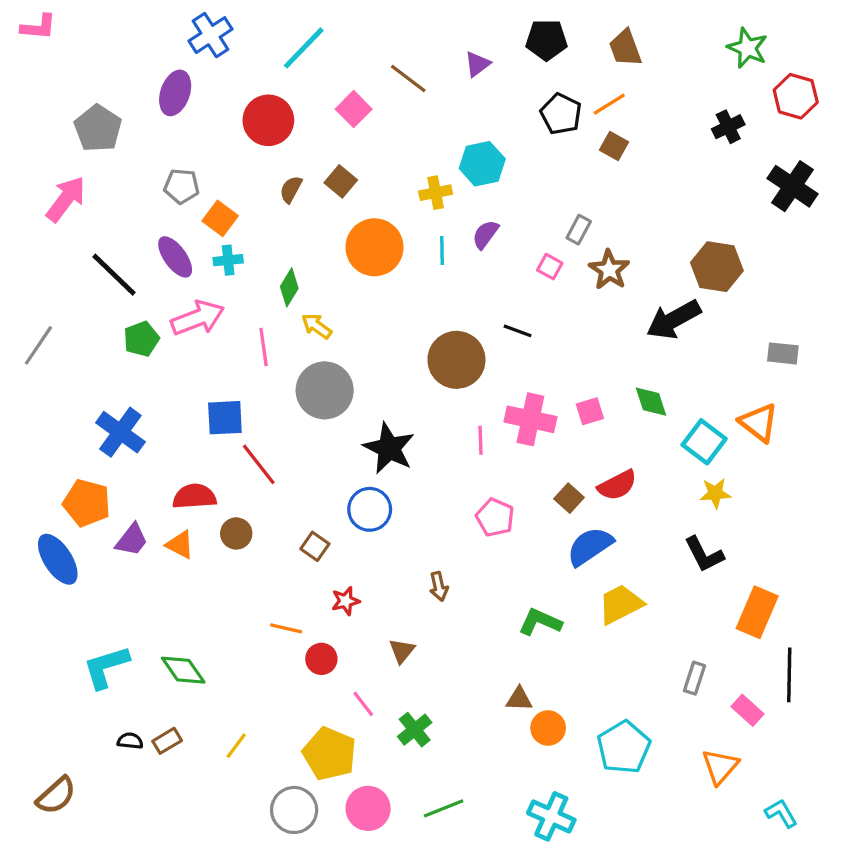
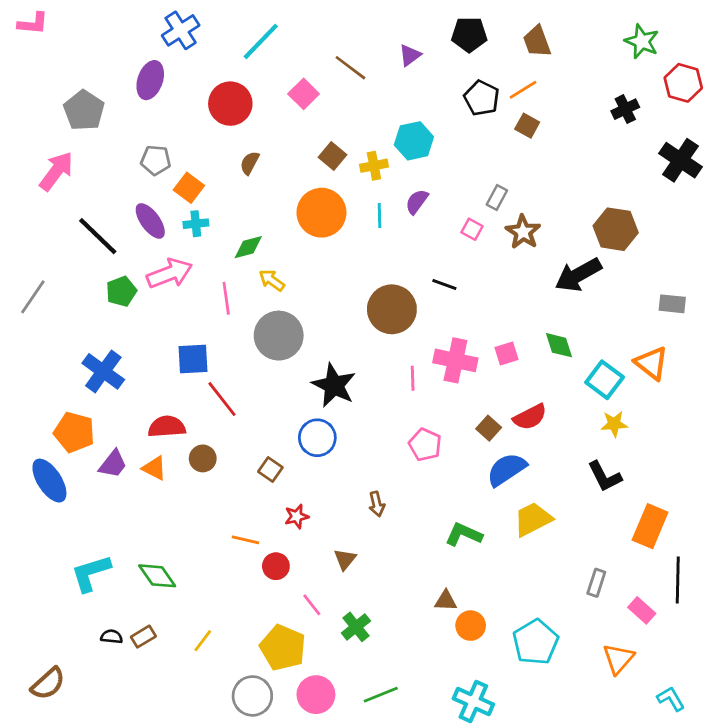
brown square: (341, 181) -> (333, 156), moved
green diamond: (289, 287) -> (248, 247), turned 44

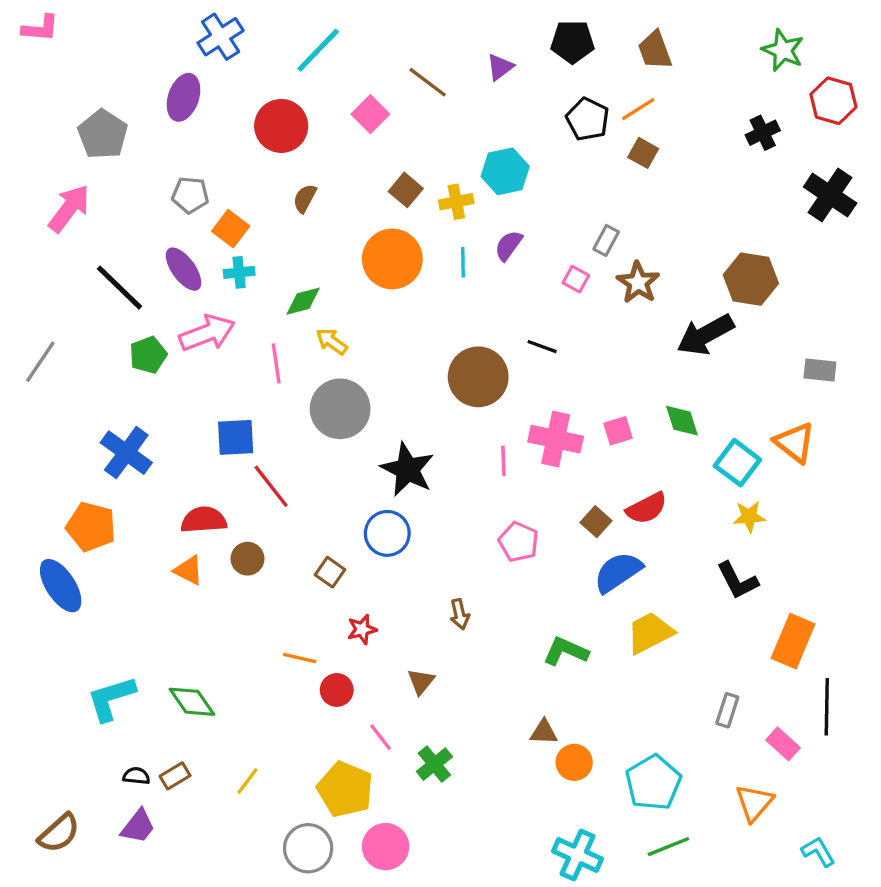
purple trapezoid: (113, 464) -> (138, 826), moved
green line: (381, 695) -> (668, 847), moved

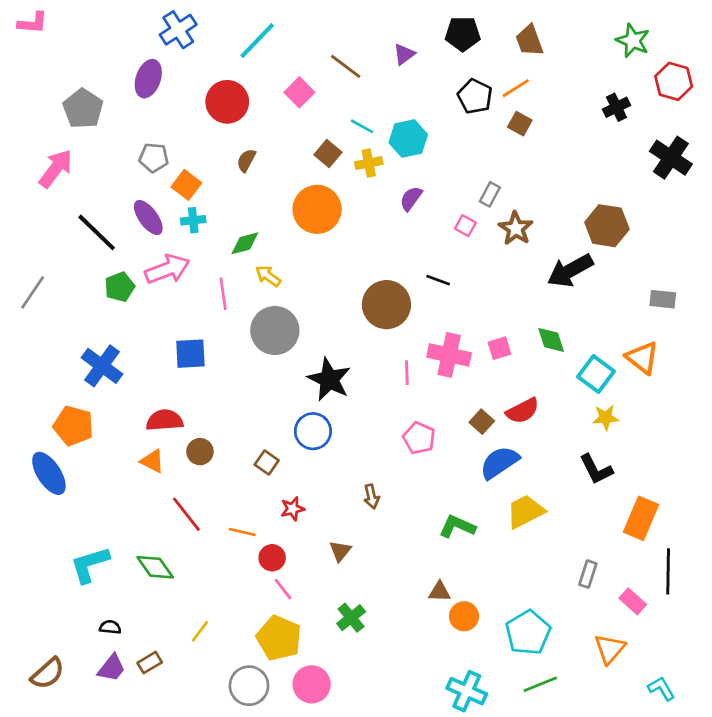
cyan line: (463, 262) -> (362, 126), moved, turned -60
red line: (271, 486) -> (186, 514), moved
pink line: (381, 737) -> (283, 589), moved
brown rectangle: (175, 776) -> (150, 663), moved

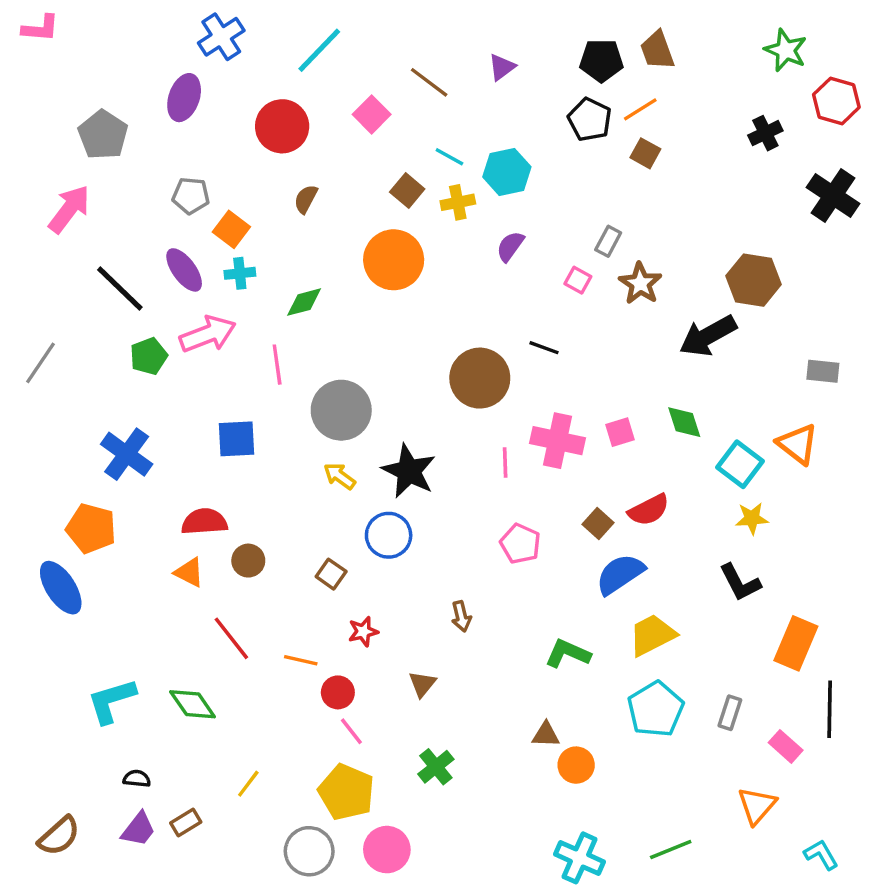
black pentagon: (463, 34) -> (601, 60), moved
yellow arrow: (268, 276) -> (340, 476), moved
cyan pentagon: (528, 633) -> (656, 709), moved

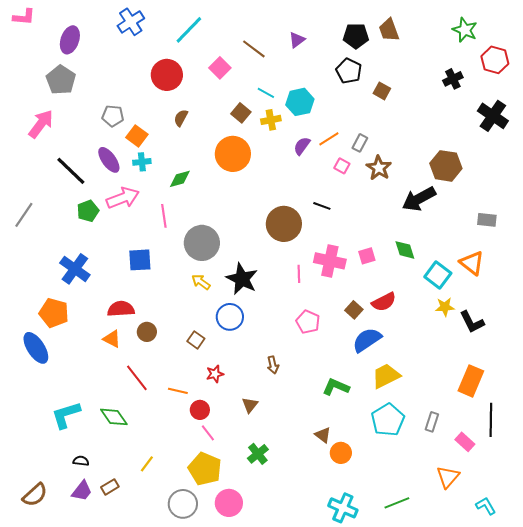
purple ellipse: (184, 98) -> (70, 40), moved
orange line: (640, 109) -> (329, 139), moved
black L-shape: (740, 583) -> (472, 322), moved
brown triangle: (546, 735) -> (323, 435), turned 36

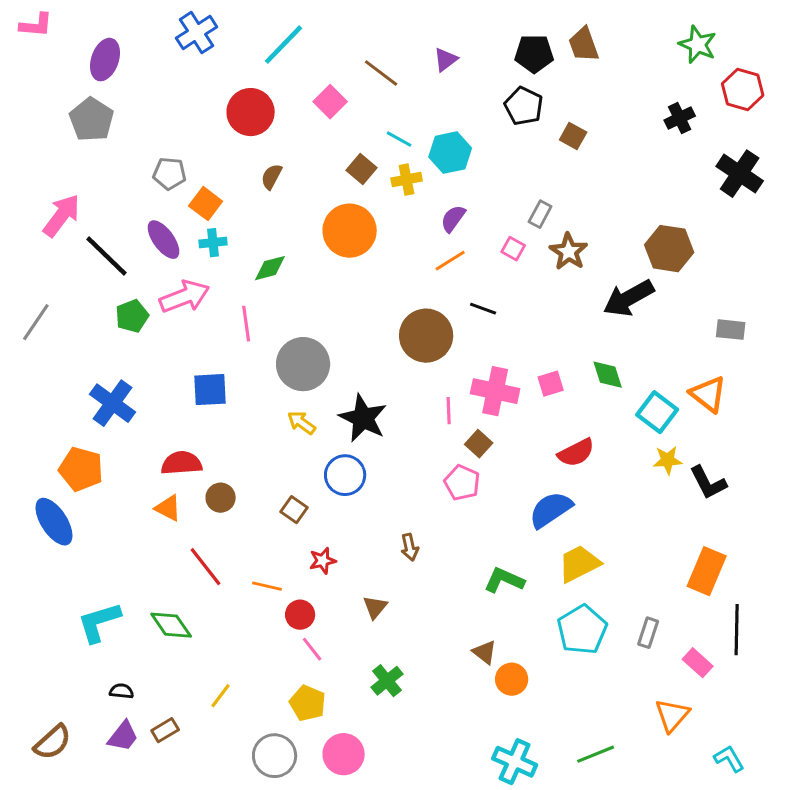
pink arrow: (41, 124) -> (61, 216), moved
orange line: (329, 139) -> (450, 261), moved
brown square: (354, 310) -> (479, 444), moved
yellow pentagon: (205, 469) -> (308, 703), size x0.7

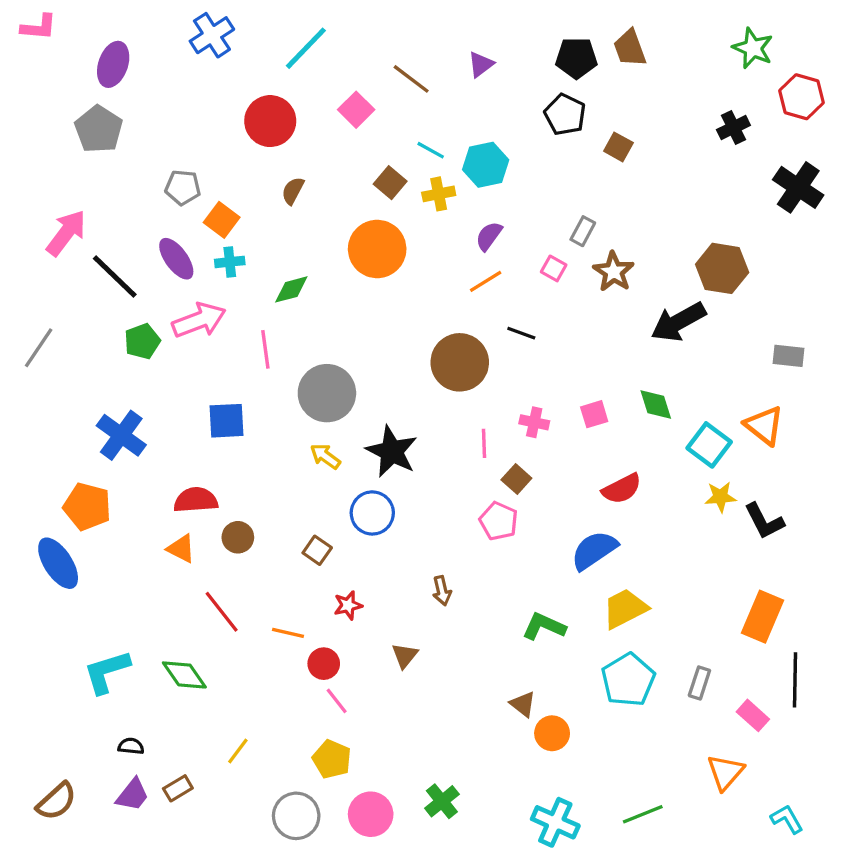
pink cross: (495, 391) -> (534, 422), size x0.6
green cross: (387, 681) -> (442, 801), moved

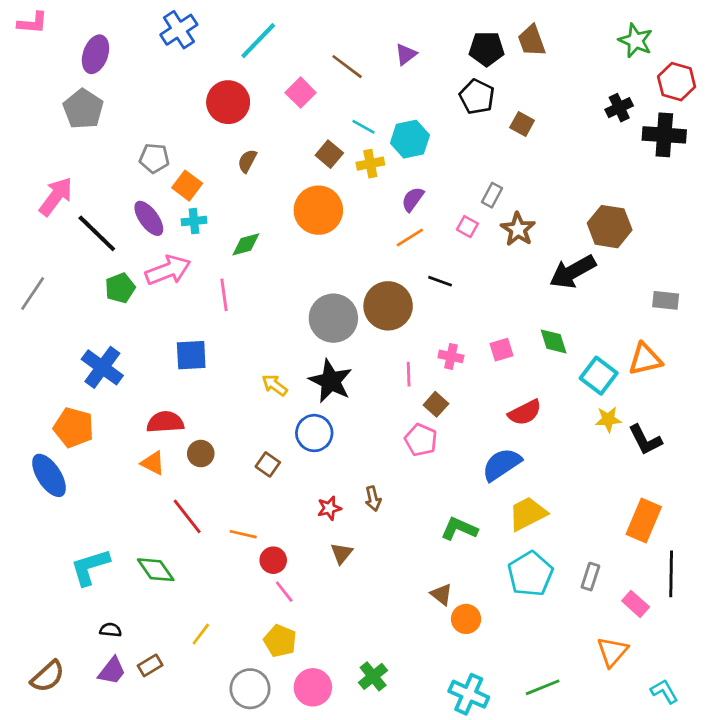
black cross: (798, 187) -> (664, 135), moved, turned -30
gray circle: (327, 393) -> (333, 318), moved
orange triangle: (764, 426) -> (645, 359), turned -51
red star: (348, 605) -> (329, 508), moved

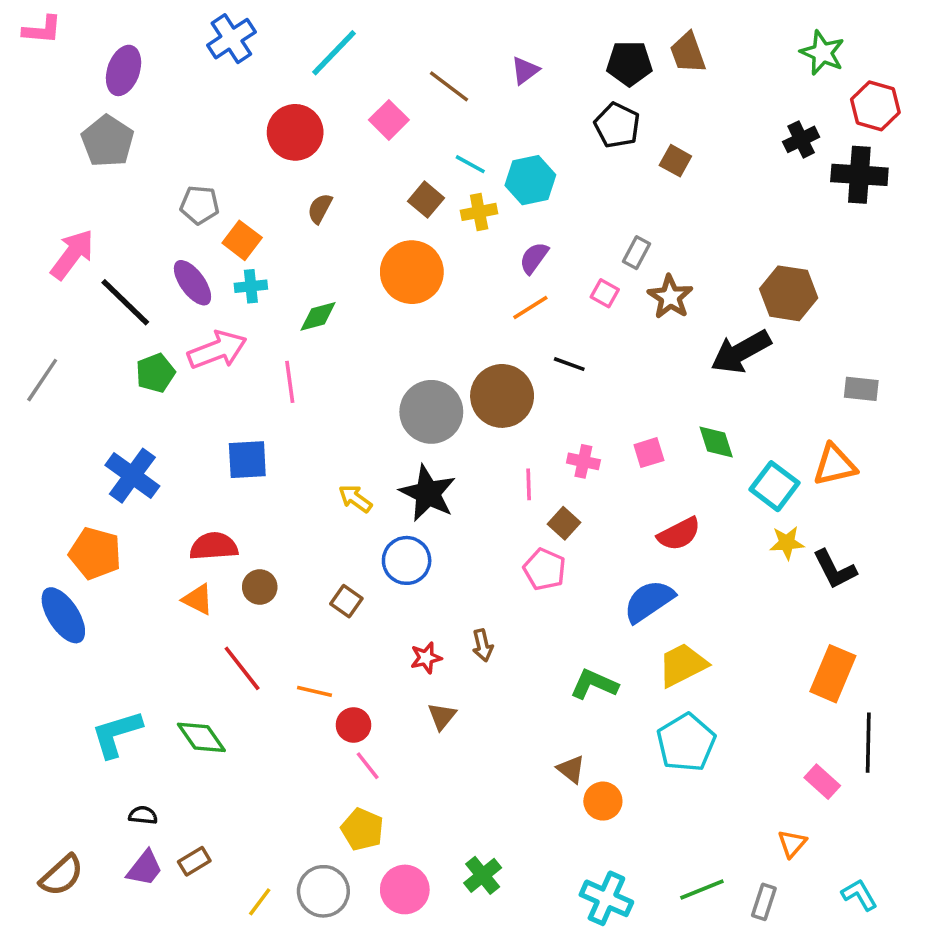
gray rectangle: (590, 577) -> (764, 902), moved
yellow line: (201, 634) -> (260, 902), moved
orange triangle: (612, 652) -> (792, 844), size x0.7

